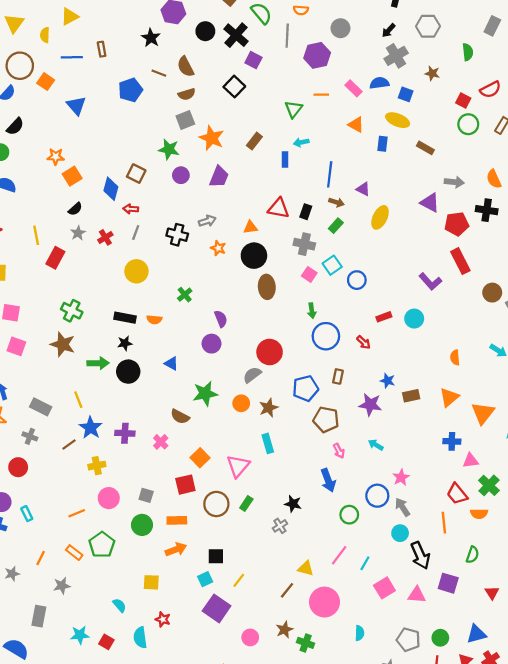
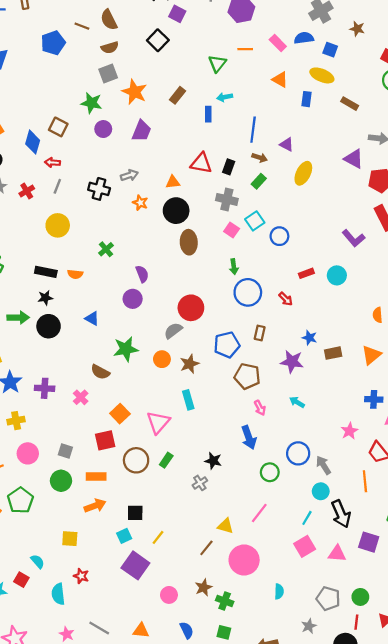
pink star: (401, 477) -> (349, 431), moved
cyan line: (365, 563) -> (307, 518), moved
red square: (106, 642) -> (21, 580), moved

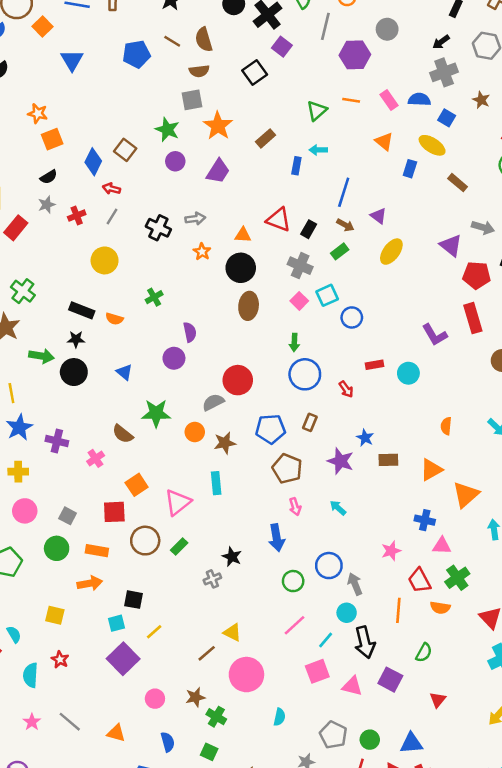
pink line: (259, 513) -> (294, 625), moved

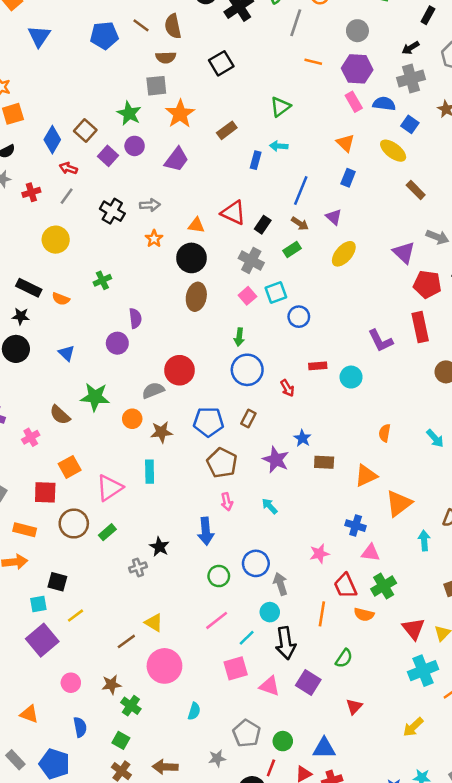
purple square: (282, 47) -> (108, 156), moved
purple hexagon: (355, 55) -> (357, 69), moved
orange line: (351, 100) -> (313, 62), moved
blue rectangle: (410, 169) -> (348, 178), moved

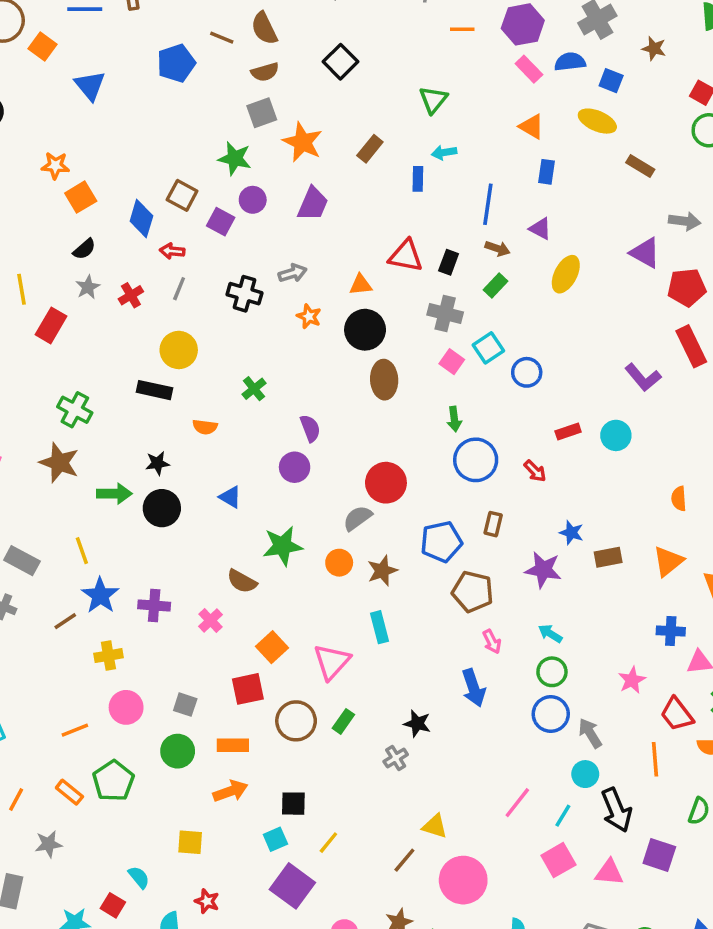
black rectangle: (29, 288) -> (154, 390), moved
green circle: (219, 576) -> (552, 672), moved

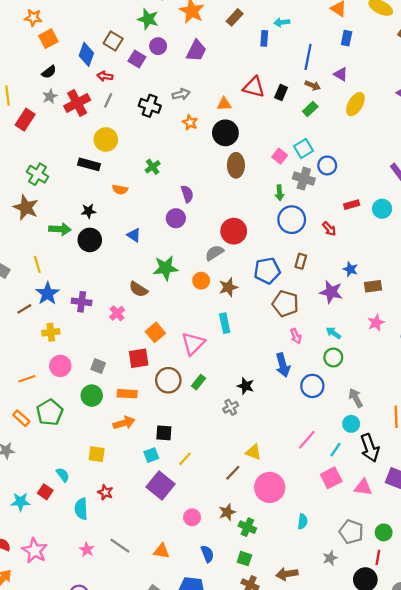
red cross: (131, 295) -> (77, 103), size x1.6
gray cross: (445, 313) -> (304, 179), moved
pink star: (632, 680) -> (376, 323), moved
blue circle: (551, 714) -> (312, 386), moved

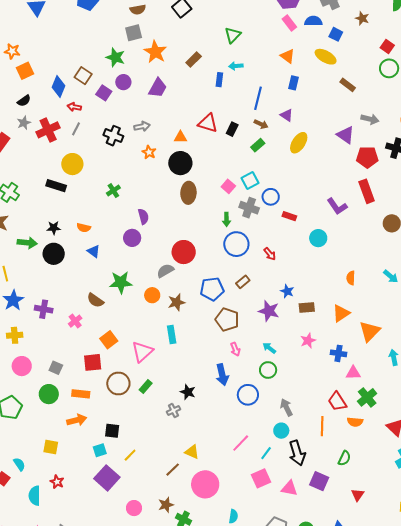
orange semicircle: (120, 190) -> (84, 228), moved
red rectangle: (352, 205) -> (289, 216), moved, turned 32
brown rectangle: (301, 261) -> (243, 282), turned 32

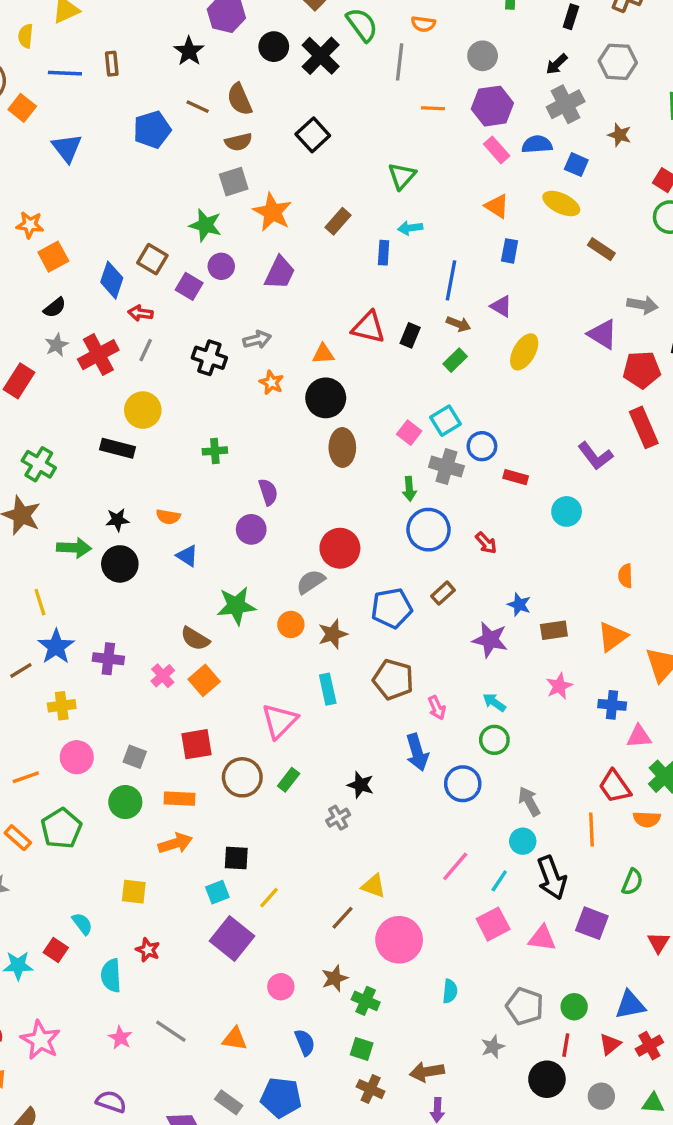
green cross: (113, 191) -> (215, 451), turned 32
brown pentagon: (227, 319) -> (393, 680), moved
orange square: (109, 340) -> (204, 680), moved

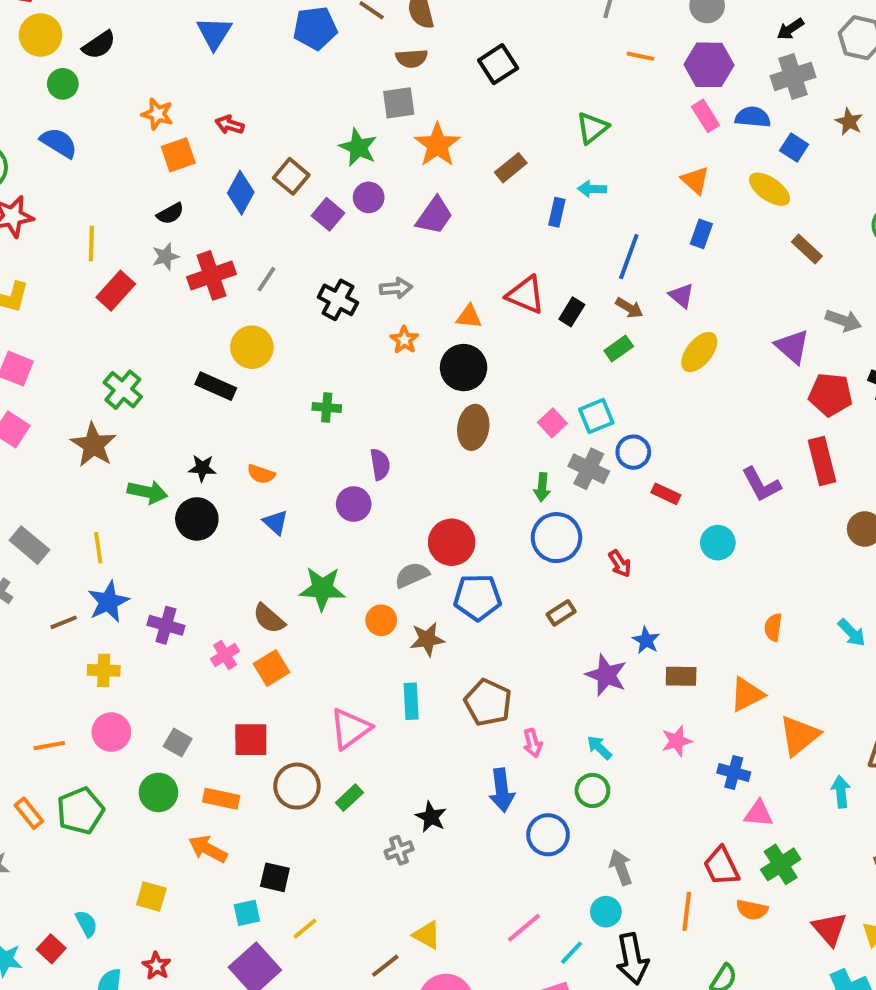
red arrow: (140, 313) -> (230, 125), moved
blue pentagon: (392, 608) -> (477, 597), moved
orange arrow: (175, 843) -> (208, 849), turned -144

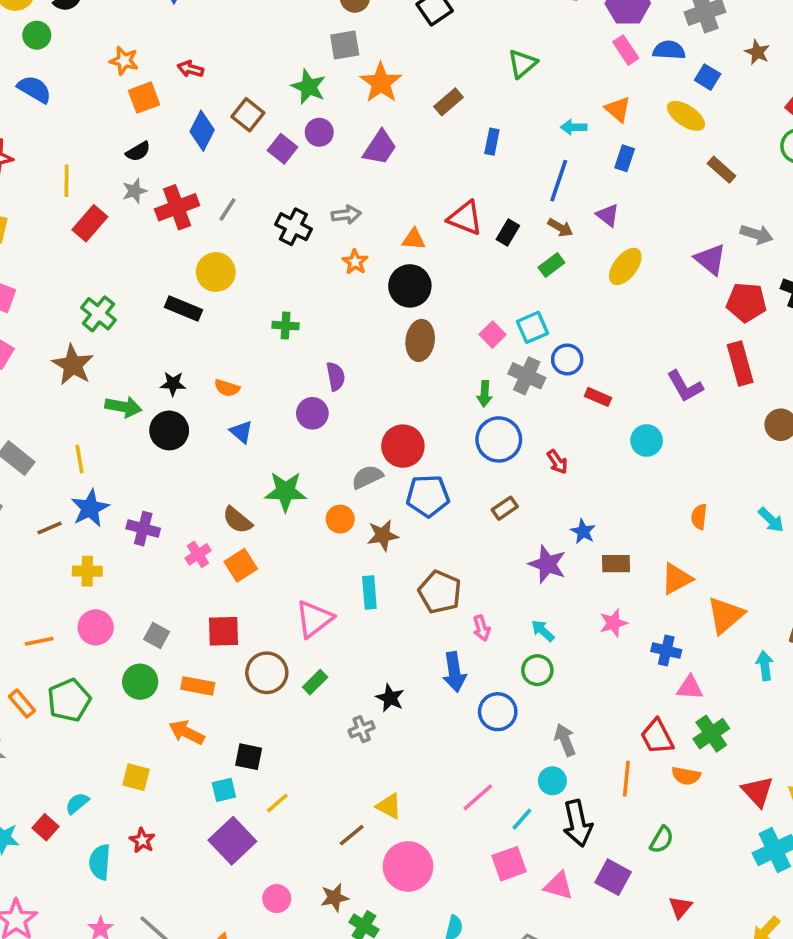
cyan arrow: (592, 189) -> (574, 127), moved
cyan semicircle: (86, 924) -> (77, 803), turned -100

